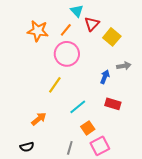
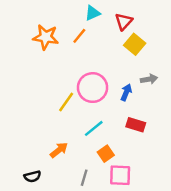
cyan triangle: (77, 11) -> (93, 13), turned 48
red triangle: (92, 24) -> (124, 21), moved
pink circle: (67, 54) -> (93, 88), moved
orange arrow: (39, 119) -> (59, 150), moved
pink square: (100, 146) -> (120, 175), turned 30

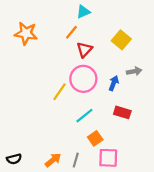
red triangle: (124, 21) -> (84, 50), moved
orange star: (46, 37) -> (26, 33), moved
orange arrow: (59, 150) -> (53, 160), moved
black semicircle: (32, 176) -> (14, 159), moved

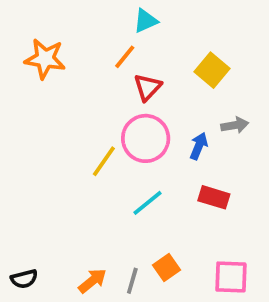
orange square: (95, 138) -> (166, 267), moved
pink square: (108, 158) -> (231, 277), moved

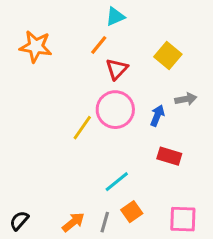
cyan line: (147, 203) -> (117, 182), moved
black semicircle: (24, 279) -> (19, 221), turned 145

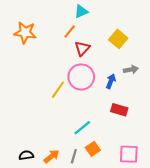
black semicircle: (19, 221) -> (26, 155), moved, turned 40

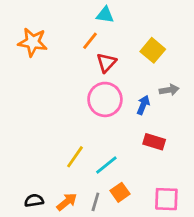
cyan triangle: (81, 11) -> (105, 15), turned 32
yellow line: (58, 90) -> (75, 157), moved

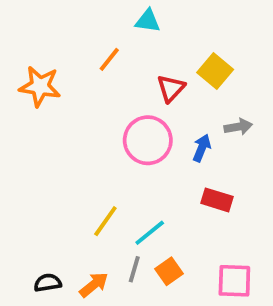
orange line: (90, 41) -> (109, 59), moved
orange star: (33, 42) -> (40, 86), moved
red triangle: (106, 63) -> (171, 88), moved
gray line: (95, 202) -> (134, 269), moved

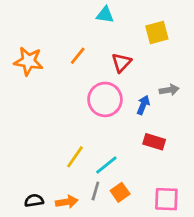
orange line: (109, 59) -> (78, 56), moved
yellow square: (215, 71) -> (157, 33), moved, turned 35
orange arrow: (94, 285) -> (67, 202), turned 30

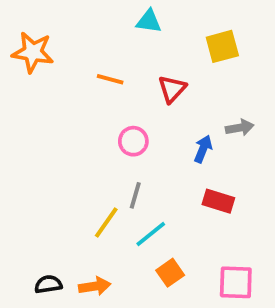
orange line: (78, 56) -> (110, 79), turned 66
orange star: (29, 61) -> (33, 52), moved
pink circle: (105, 99) -> (133, 141), moved, size x0.6
gray line: (95, 191) -> (135, 195), moved

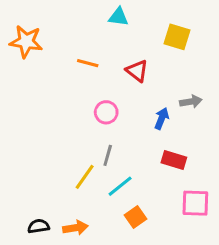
yellow square: (222, 46) -> (177, 37), turned 32
red triangle: (172, 89) -> (137, 71), turned -35
pink square: (236, 282) -> (195, 203), moved

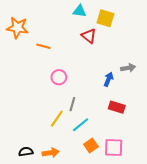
yellow square: (177, 37) -> (105, 18), moved
orange line: (88, 63) -> (43, 46), moved
red triangle: (137, 71) -> (89, 36), moved
pink circle: (106, 112) -> (59, 77), moved
pink square: (195, 203) -> (114, 148), moved

